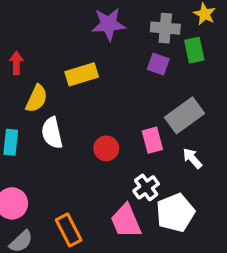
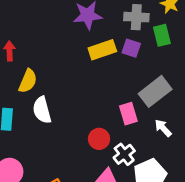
yellow rectangle: (82, 74) -> (102, 50), moved
red circle: (106, 148) -> (99, 139), moved

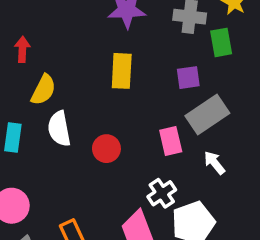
purple square: (131, 48) -> (188, 78), moved, turned -30
yellow rectangle: (102, 50) -> (122, 71), moved, turned -72
red circle: (99, 139) -> (106, 149), moved

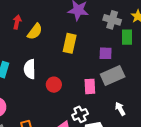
yellow semicircle: (43, 90) -> (35, 32), moved
white arrow: (215, 163) -> (120, 109), moved

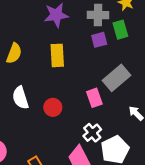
purple square: (106, 53) -> (99, 40), moved

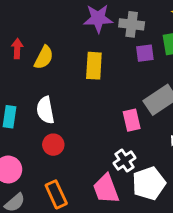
gray cross: (98, 15) -> (132, 24), moved
red circle: (53, 107) -> (53, 145), moved

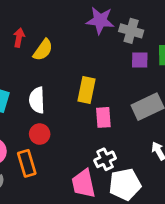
yellow rectangle: (94, 66) -> (86, 90), moved
pink rectangle: (132, 120) -> (103, 117), moved
orange rectangle: (56, 194) -> (27, 163), moved

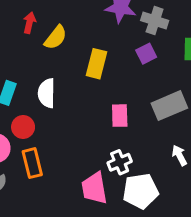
purple square: (140, 60) -> (146, 54), moved, turned -30
yellow rectangle: (86, 90) -> (96, 64), moved
red circle: (40, 134) -> (23, 127), moved

